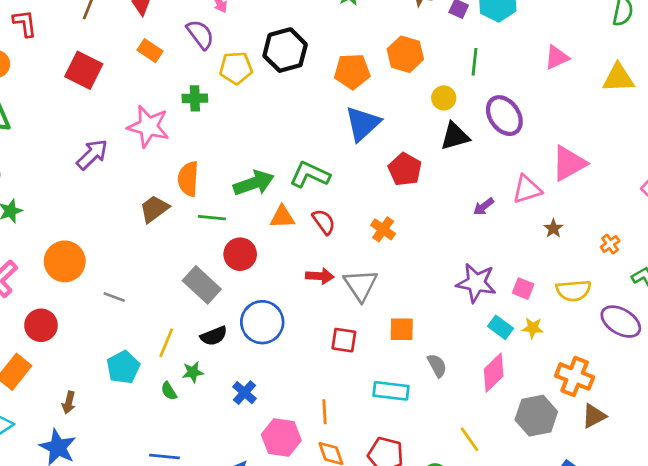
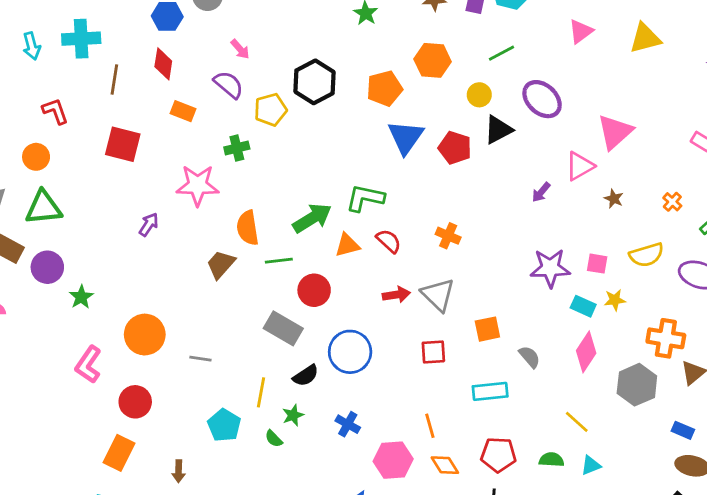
green line: (475, 62) -> (502, 53), turned 68
purple arrow: (92, 154) -> (149, 225), size x0.7
red pentagon: (405, 169) -> (455, 148), moved

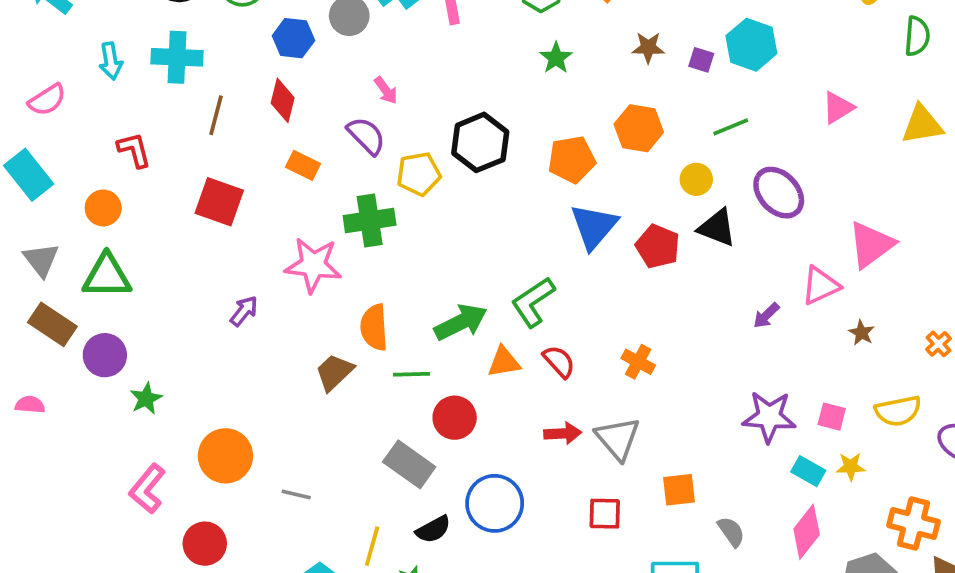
black triangle: (498, 130) -> (717, 228), turned 44
green cross: (237, 148) -> (370, 220), size x1.5
green L-shape: (365, 198) -> (533, 302), turned -51

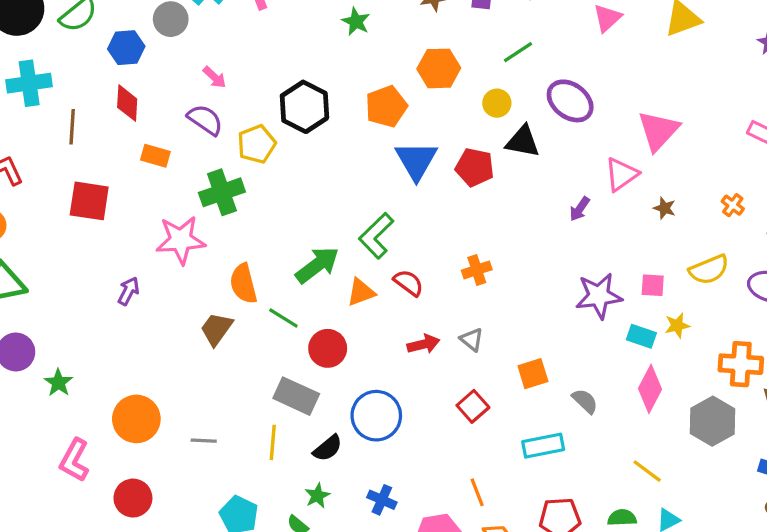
orange cross: (638, 362) -> (477, 270), turned -36
green line: (412, 374) -> (283, 318), turned 44
gray triangle: (618, 439) -> (472, 339), size x0.6
red square: (605, 514) -> (473, 406), turned -32
yellow line: (372, 546) -> (273, 442), moved

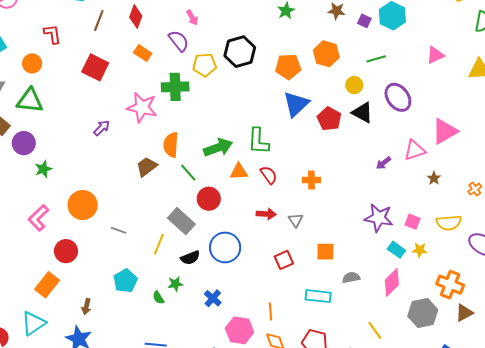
green L-shape: (376, 236) -> (258, 141), turned -60
gray semicircle: (585, 401) -> (351, 278), turned -72

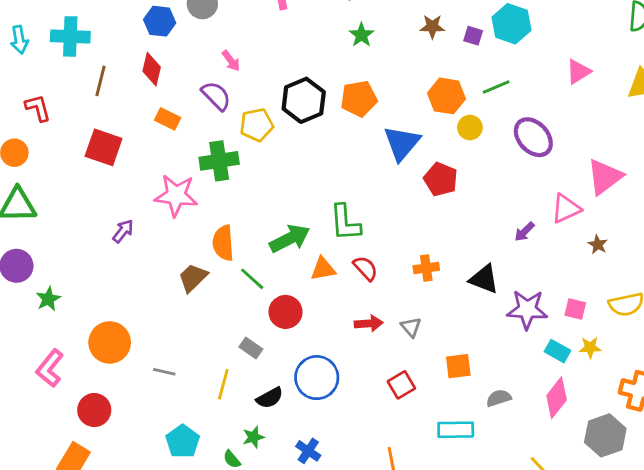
orange hexagon: (326, 54) -> (447, 96), moved
orange pentagon: (288, 67) -> (359, 99), moved
blue triangle: (296, 104) -> (402, 143), moved
black triangle: (362, 112) -> (484, 279), moved
gray rectangle: (181, 221) -> (251, 348), size x0.6

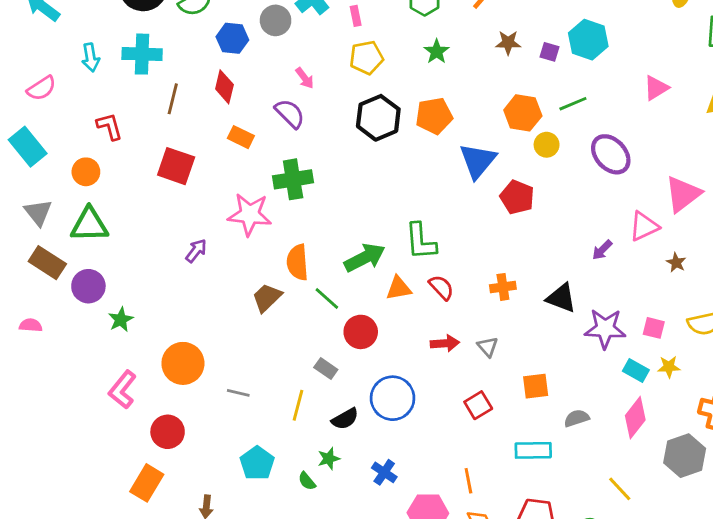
yellow pentagon: (257, 125) -> (366, 58), moved

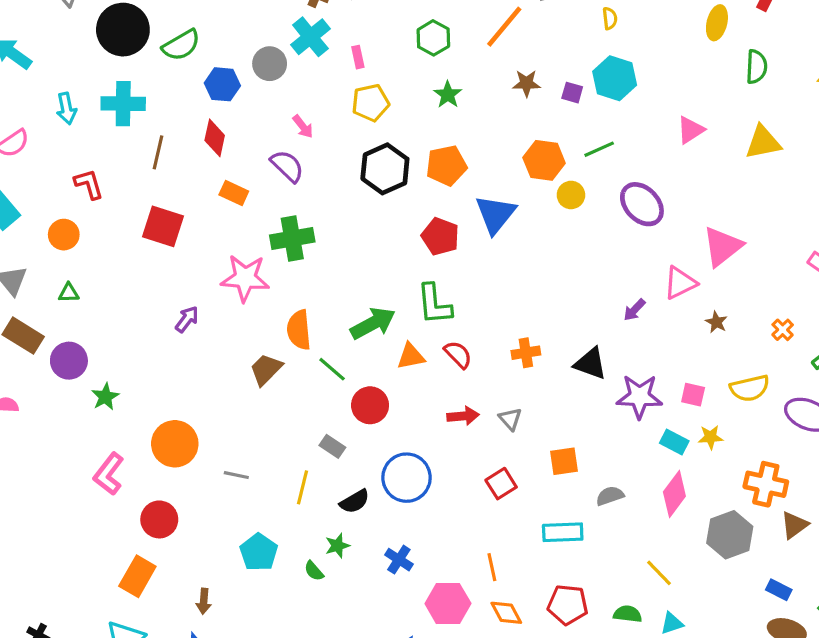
red pentagon: (517, 197) -> (440, 236), moved
green triangle: (89, 225) -> (69, 293), size x0.5

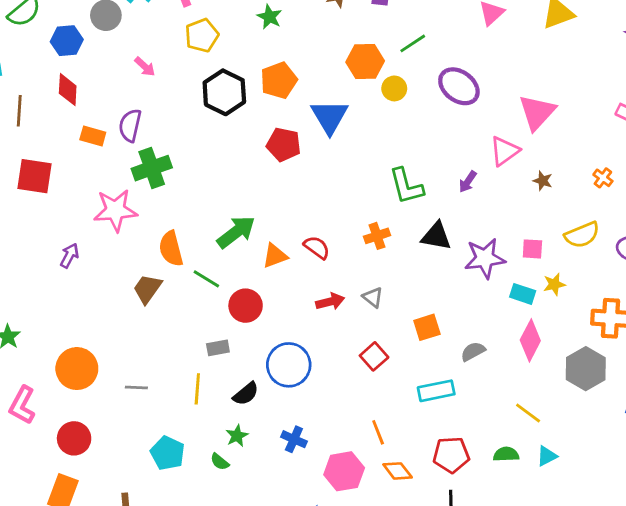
purple semicircle: (287, 166) -> (130, 125), moved, turned -112
green L-shape: (434, 304) -> (406, 186), moved
gray rectangle: (332, 446) -> (218, 348), turned -35

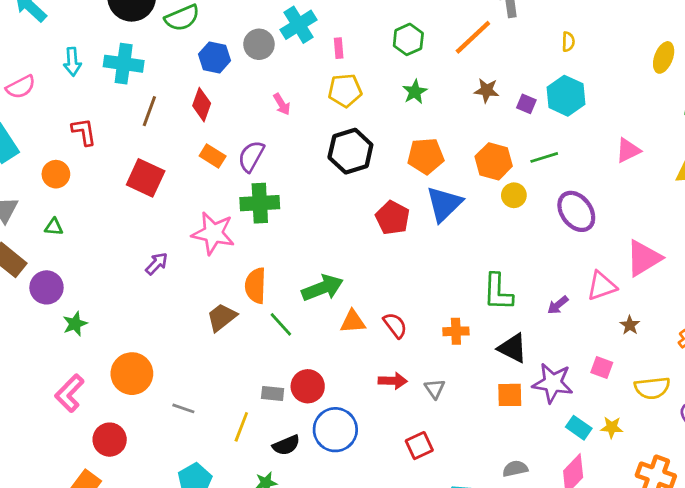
orange pentagon: (279, 80) -> (426, 156), moved
pink square: (532, 249) -> (602, 368), moved
red circle: (246, 306) -> (308, 386), moved
orange square: (427, 327) -> (510, 395), moved

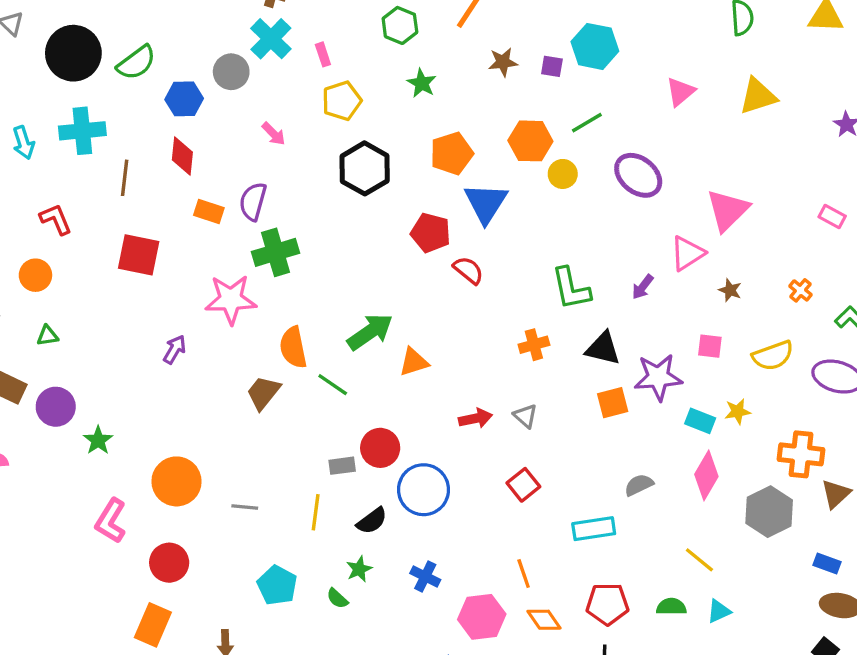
red semicircle: (395, 325) -> (468, 270), moved

